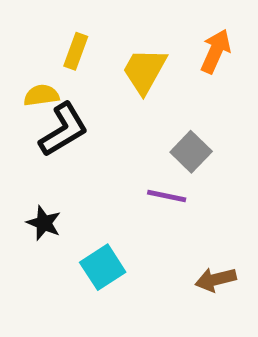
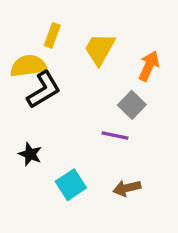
orange arrow: (216, 51) -> (149, 66), moved
yellow semicircle: (41, 95) -> (28, 66), size x1.5
brown arrow: (216, 279) -> (127, 188), moved

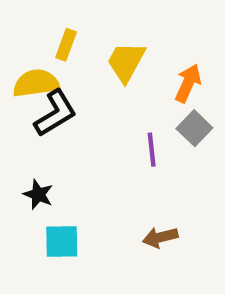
gray square: (132, 105) -> (194, 128), moved
purple line: (115, 135) -> (152, 150), moved, turned 72
cyan square: (71, 185) -> (62, 242), moved, turned 32

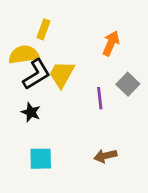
yellow trapezoid: (126, 62) -> (62, 74), moved
orange arrow: (188, 83) -> (111, 43), moved
black star: (38, 194) -> (31, 112), moved

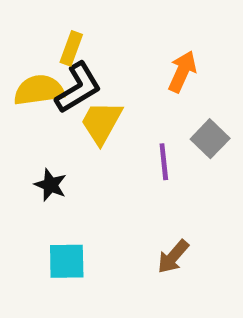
black L-shape: (36, 74) -> (78, 88), moved
brown arrow: (105, 156) -> (173, 257), turned -35

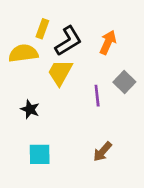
black L-shape: (78, 88) -> (68, 41), moved

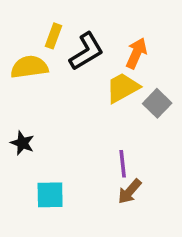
yellow trapezoid: (60, 72) -> (123, 88), moved, turned 32
purple line: (97, 96) -> (123, 164), moved
black star: (30, 109) -> (22, 143), moved

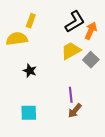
black L-shape: (86, 51) -> (75, 22), moved
orange arrow: (136, 53) -> (91, 31), moved
black star: (22, 143) -> (30, 71), moved

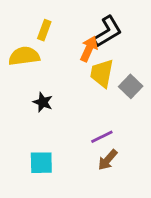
orange arrow: (91, 31) -> (89, 49), moved
yellow trapezoid: (71, 51) -> (102, 73), turned -50
purple line: (71, 95) -> (102, 137), turned 70

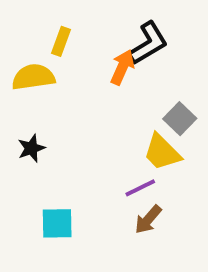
yellow trapezoid: (102, 73) -> (162, 152), moved, turned -56
black star: (43, 102) -> (31, 148), moved, turned 30

